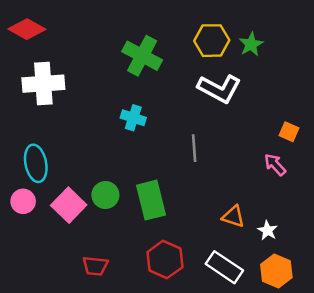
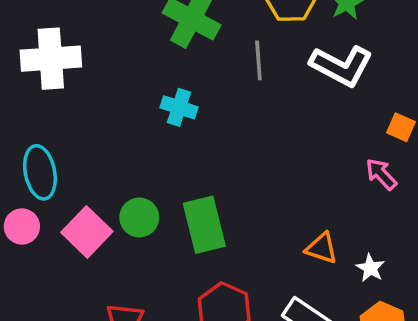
white L-shape: (219, 89) -> (341, 66), moved
gray line: (194, 148) -> (258, 60), moved

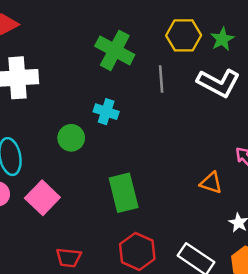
green circle: (139, 217) -> (71, 138), moved
orange triangle: (322, 248) -> (211, 183), moved

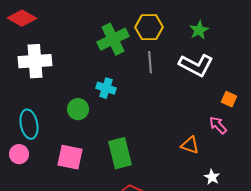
yellow hexagon: (184, 35) -> (149, 27), moved
green cross: (115, 50) -> (113, 39), turned 36
pink square: (42, 198) -> (70, 157), moved, turned -32

